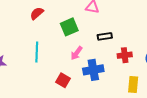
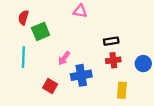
red semicircle: (37, 13) -> (23, 18), turned -32
green square: (69, 27) -> (41, 31), moved
black rectangle: (105, 36) -> (111, 41), moved

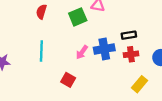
green square: (41, 31) -> (78, 17), moved
blue cross: (81, 75) -> (104, 49), moved
yellow rectangle: (122, 90) -> (139, 84), turned 35

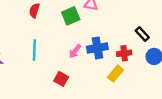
black rectangle: (129, 35) -> (142, 34), moved, turned 56
yellow rectangle: (139, 84) -> (116, 74), moved

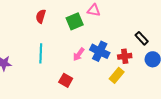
blue cross: (97, 48) -> (100, 51), turned 36

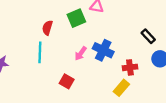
red semicircle: (41, 16) -> (47, 28), moved
red cross: (125, 56) -> (130, 67), moved
yellow rectangle: (117, 75) -> (121, 88), moved

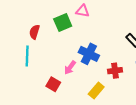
pink arrow: (81, 53) -> (70, 67), moved
yellow rectangle: (121, 88) -> (96, 90), moved

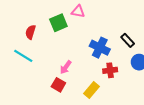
blue cross: (89, 54) -> (100, 48), moved
cyan line: (27, 56) -> (23, 56), turned -60
red square: (53, 84) -> (58, 85), moved

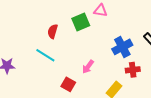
blue cross: (100, 48) -> (122, 47), turned 36
red square: (58, 85) -> (68, 84), moved

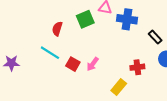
blue cross: (122, 47) -> (127, 19), moved, turned 36
red square: (68, 84) -> (73, 64), moved

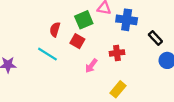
red square: (73, 64) -> (77, 41), moved
red cross: (137, 67) -> (117, 53), moved

